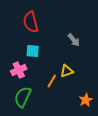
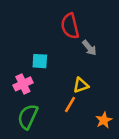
red semicircle: (31, 22) -> (70, 26), moved
orange line: (52, 81) -> (70, 105), moved

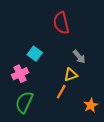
gray arrow: (89, 48) -> (79, 57), moved
cyan square: (40, 61) -> (35, 54), turned 32

